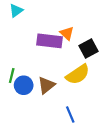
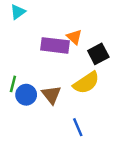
brown triangle: (46, 85) -> (51, 95), turned -30

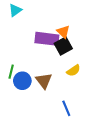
black square: (98, 54) -> (63, 46), moved
yellow semicircle: (86, 83) -> (73, 71), size x0.6

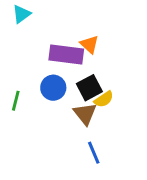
black square: (63, 46) -> (89, 88), moved
blue circle: (22, 81) -> (53, 88), moved
brown triangle: (44, 81) -> (85, 114), moved

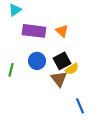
purple rectangle: (66, 54) -> (34, 31), moved
blue line: (94, 153) -> (80, 106), moved

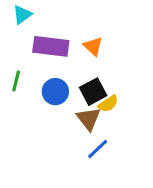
green line: (11, 70) -> (16, 81), moved
blue line: (80, 106) -> (98, 149), moved, turned 70

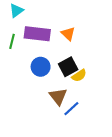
green line: (16, 81) -> (12, 41), moved
brown triangle: (89, 119) -> (58, 96), moved

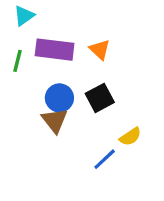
yellow semicircle: (79, 76) -> (130, 137), moved
brown triangle: (58, 96) -> (55, 120), moved

